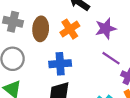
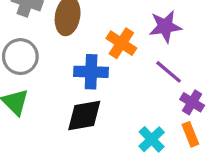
orange cross: (70, 29) -> (121, 43), moved, turned -30

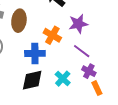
purple cross: (192, 102) -> (89, 71), moved
cyan cross: (152, 139) -> (63, 79), moved

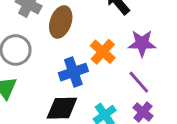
blue cross: (35, 53) -> (73, 72), turned -30

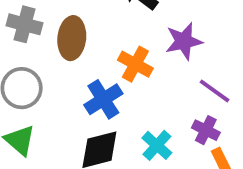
purple line: (139, 82) -> (214, 91), moved

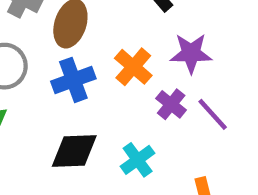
blue cross: (103, 99) -> (73, 80), moved
purple cross: (206, 130) -> (171, 104), moved

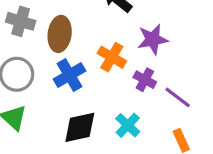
purple line: (213, 114) -> (178, 97), moved

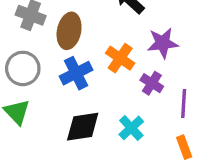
purple line: (178, 97) -> (184, 103), turned 52

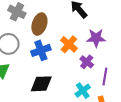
cyan cross: (131, 128) -> (83, 91), moved

